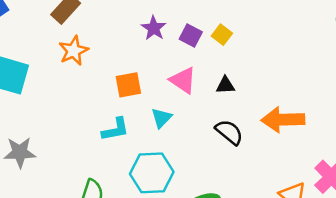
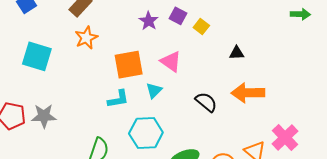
purple square: (191, 35) -> (178, 16), moved
orange square: (128, 85) -> (129, 65), size x1.4
black triangle: (225, 85) -> (237, 53), moved

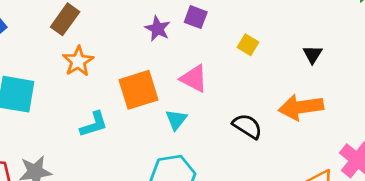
yellow square: (201, 27) -> (248, 45), moved
black triangle: (237, 53) -> (313, 54), moved, turned -49
cyan L-shape: (118, 99) -> (94, 124), moved

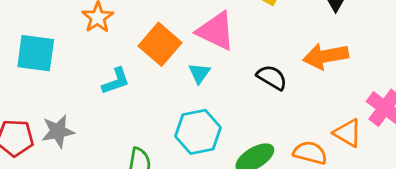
pink triangle: (194, 79) -> (216, 31), size x1.4
orange square: (138, 90) -> (160, 44), turned -30

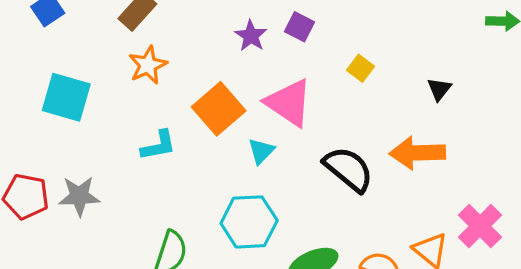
black semicircle: (272, 77) -> (348, 169), size x1.4

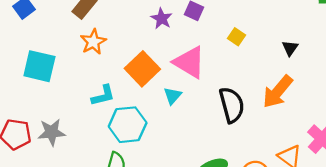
orange arrow: (417, 153) -> (278, 92), turned -45
black semicircle: (348, 169) -> (232, 105), turned 39
cyan hexagon: (249, 222) -> (128, 125), moved

